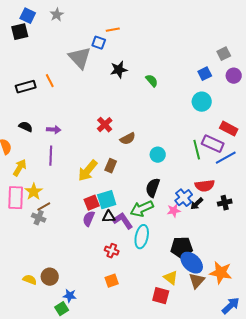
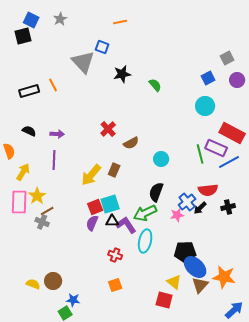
orange line: (113, 30) -> (120, 22), moved
red rectangle: (229, 129) -> (232, 133), size x1.4

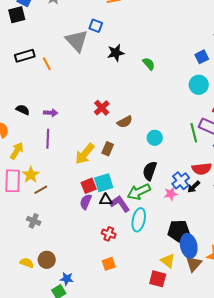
black rectangle: (29, 91) -> (25, 56), moved
gray cross: (42, 222) -> (34, 221), moved
blue ellipse: (195, 267) -> (189, 246), turned 35

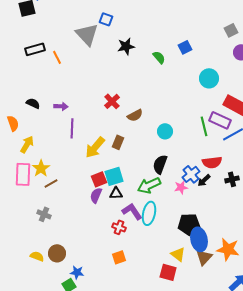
blue square: (202, 57) -> (185, 47), moved
purple line: (48, 139) -> (72, 128), moved
purple L-shape: (120, 204) -> (132, 211), moved

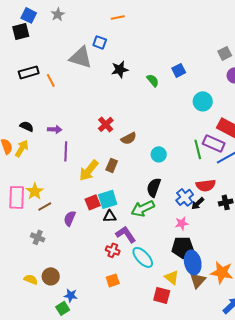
gray triangle: (87, 34) -> (81, 57), turned -30
yellow arrow: (27, 144) -> (22, 148), moved
pink star: (181, 187) -> (182, 223), moved
purple semicircle: (96, 195) -> (70, 218), moved
cyan ellipse: (149, 213) -> (143, 257), moved, turned -55

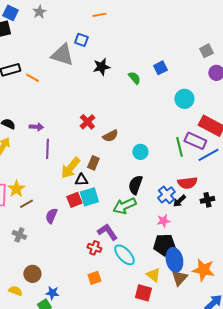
orange line: (51, 80) -> (32, 78), turned -32
black triangle: (110, 216) -> (81, 180), moved
yellow semicircle: (31, 279) -> (15, 291), moved

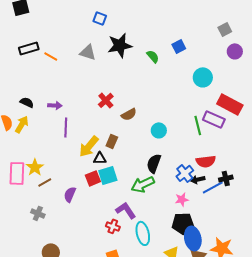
gray triangle: (62, 55) -> (88, 52), moved, size x0.7
black star: (101, 67) -> (120, 45), size x1.4
blue line: (208, 155) -> (213, 187), moved
black arrow: (179, 201) -> (198, 179), turned 32
cyan ellipse: (124, 255) -> (143, 233), turned 30

